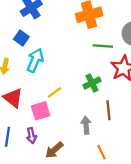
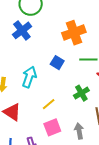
blue square: (21, 38) -> (57, 63), moved
pink square: (41, 111) -> (52, 127), moved

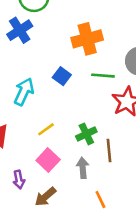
green cross: (81, 93) -> (86, 134), moved
pink square: (52, 127) -> (48, 160), turned -30

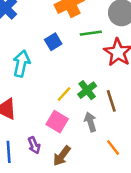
blue square: (62, 76) -> (53, 42), turned 35
yellow line: (46, 129) -> (64, 94), moved

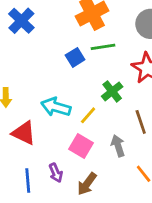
green line: (91, 33) -> (103, 47), moved
cyan arrow: (21, 64) -> (56, 107), moved, turned -85
green cross: (87, 90) -> (112, 91), moved

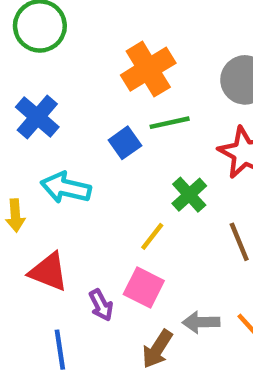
blue cross: (21, 21) -> (37, 117), moved
cyan arrow: (56, 107) -> (66, 188), moved
gray arrow: (118, 146) -> (201, 322), moved, turned -70
purple arrow: (56, 173) -> (101, 305), moved

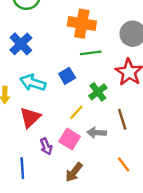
orange cross: (148, 69) -> (82, 24), turned 36
blue square: (125, 143) -> (67, 76), moved
red triangle: (49, 272) -> (30, 117), moved, turned 50
gray arrow: (201, 322) -> (97, 133), moved

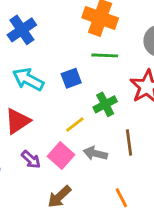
purple arrow: (46, 146) -> (31, 160), turned -35

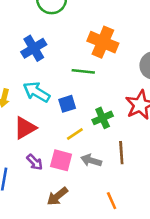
green line: (105, 55) -> (83, 71), moved
blue square: (71, 78) -> (67, 104), moved
pink square: (61, 156) -> (61, 160), turned -30

